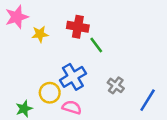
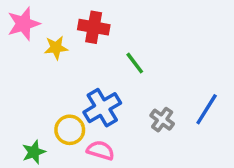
red cross: (78, 27) -> (94, 27), moved
blue line: (148, 100) -> (207, 109), moved

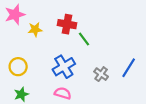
red cross: (94, 27) -> (67, 24), moved
yellow circle: (70, 130) -> (18, 67), moved

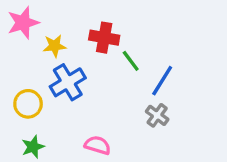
blue cross: (64, 67) -> (68, 82), moved
blue line: (129, 68) -> (162, 81), moved

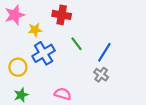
red cross: (104, 38) -> (62, 15), moved
green line: (131, 61) -> (77, 44), moved

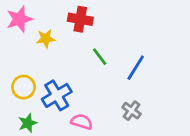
blue cross: (44, 53) -> (57, 95), moved
gray cross: (101, 75) -> (132, 111), moved

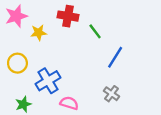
green line: (100, 57) -> (95, 31), moved
yellow circle: (23, 87) -> (17, 63), moved

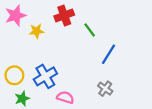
red cross: (68, 16) -> (64, 15), turned -30
yellow circle: (17, 63) -> (14, 75), moved

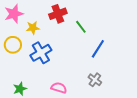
yellow circle: (14, 75) -> (13, 45), moved
blue cross: (45, 76) -> (41, 53), moved

